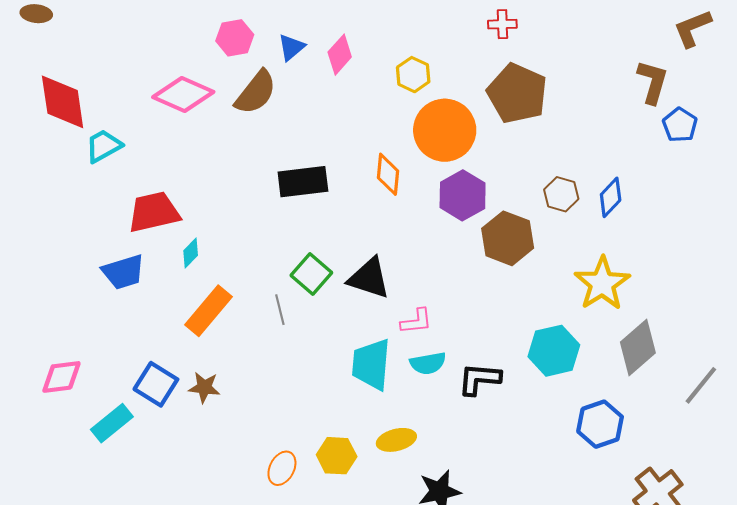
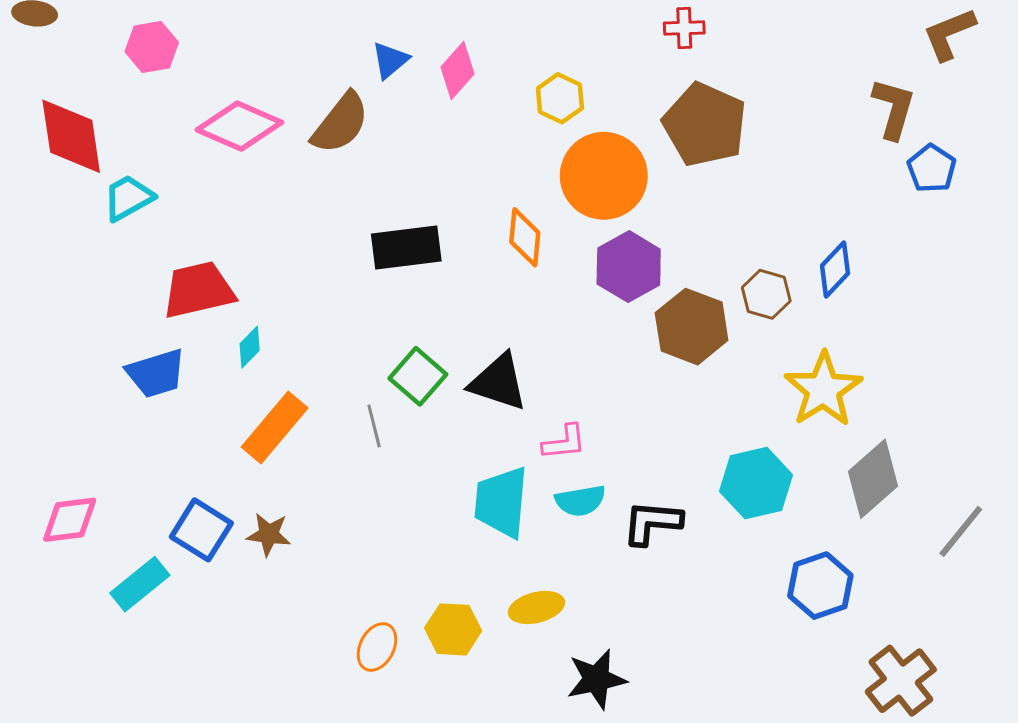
pink hexagon: (235, 38) -> (152, 47), moved
brown hexagon: (561, 194) -> (766, 294), moved

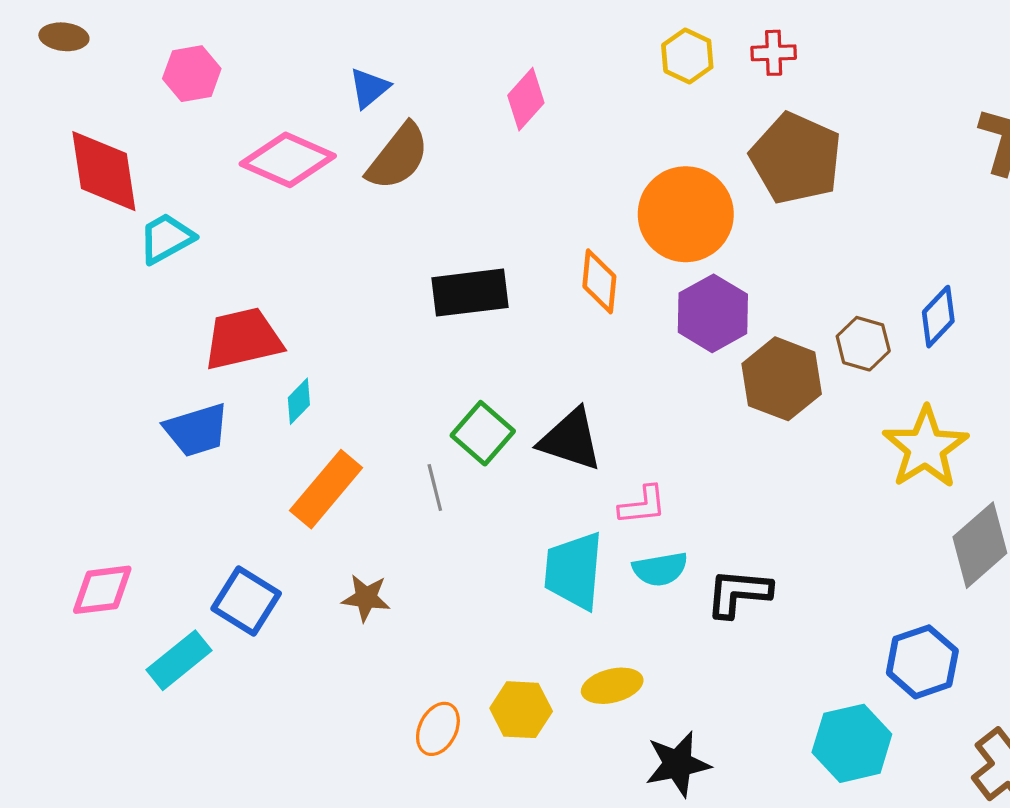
blue triangle: (390, 60) -> (369, 88), moved
yellow hexagon: (560, 98) -> (687, 56), moved
cyan hexagon: (756, 483) -> (852, 743), moved
brown star: (269, 534) -> (366, 598), moved

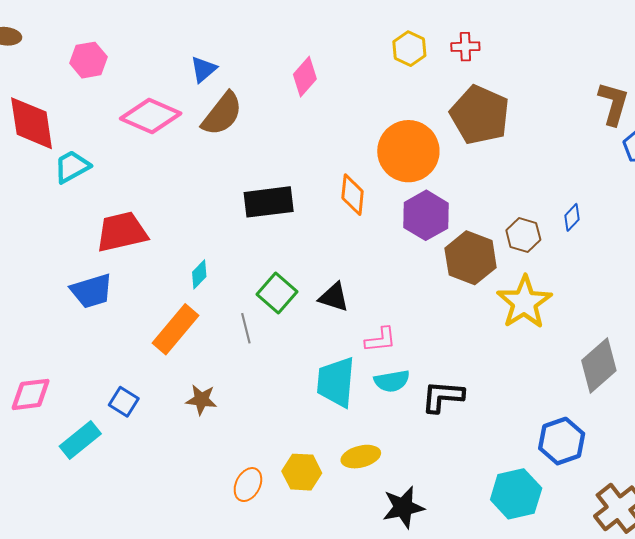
blue diamond: (938, 317) -> (572, 217), size x0.7
cyan diamond: (299, 401) -> (199, 274), moved
black triangle: (571, 440) -> (334, 297), size x0.7
yellow star: (925, 448) -> (524, 302), moved
blue square: (246, 601) -> (124, 402), size x0.7

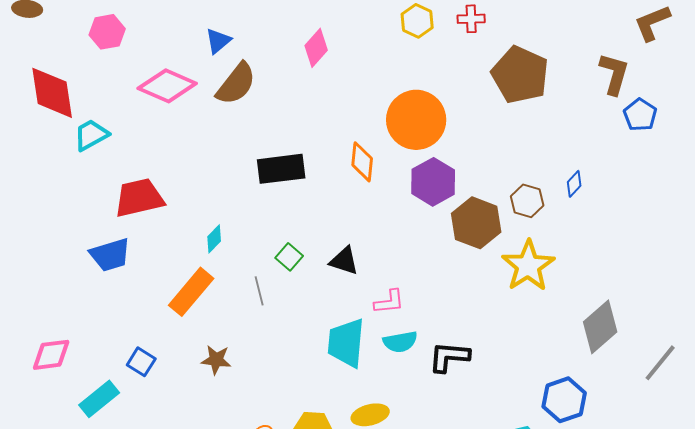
brown pentagon: (480, 115) -> (520, 75), moved
green square: (277, 293) -> (289, 257), size x0.7

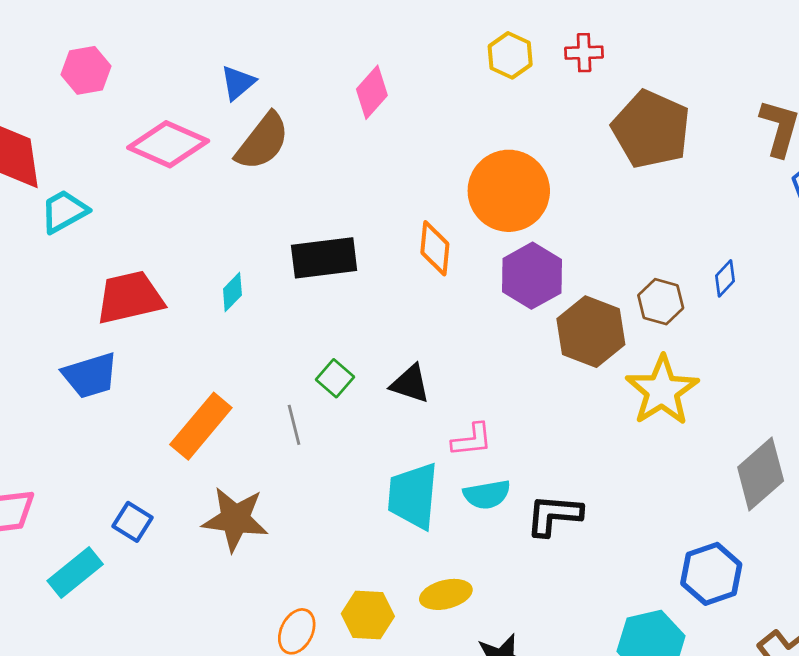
cyan diamond: (214, 239) -> (232, 292), moved
brown star: (216, 360) -> (235, 519), size x1.6

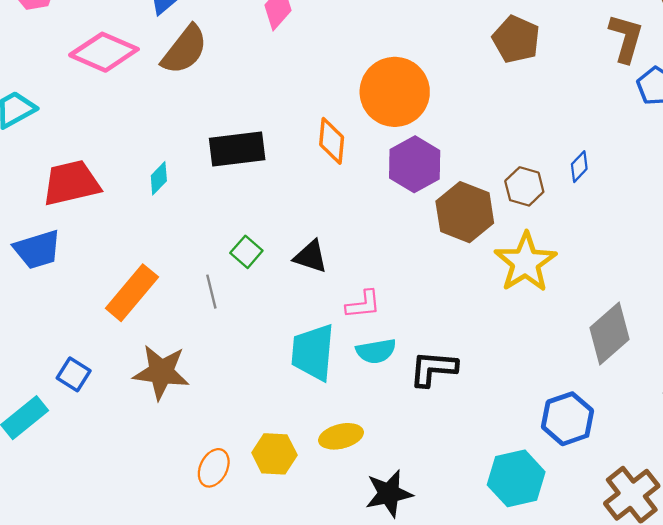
brown pentagon: (651, 129) -> (516, 39), size x0.7

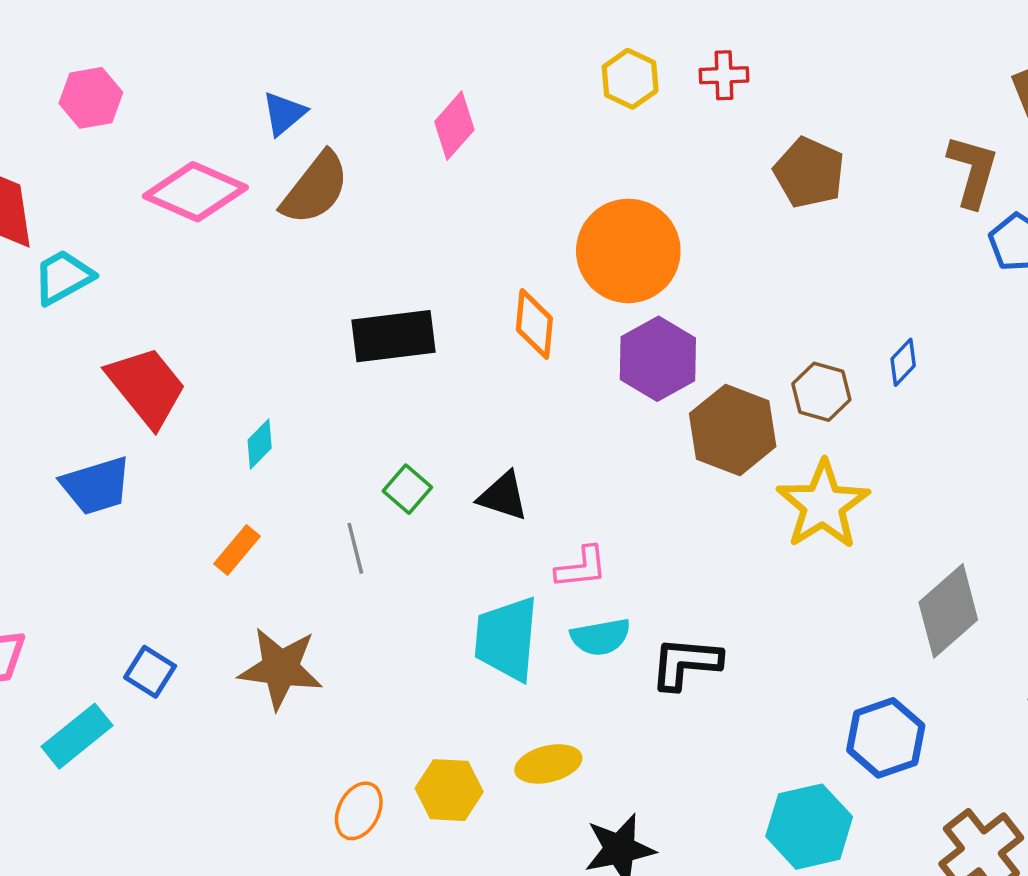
cyan diamond: (159, 178) -> (260, 444), moved
red trapezoid: (71, 183) -> (147, 387), turned 64
orange rectangle: (132, 293) -> (237, 550), size x0.6

